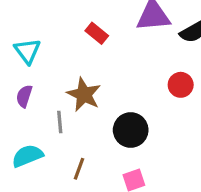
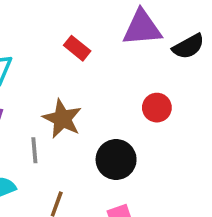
red circle: (181, 85) -> (157, 108), moved

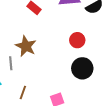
black circle: (116, 160) -> (82, 68), moved

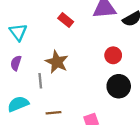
brown line: (23, 93) -> (54, 113), turned 64

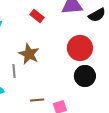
red circle: (113, 55) -> (80, 48), size x1.6
brown line: (54, 113) -> (37, 100), moved

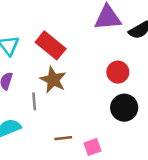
red rectangle: (37, 16) -> (51, 45), moved, size x1.6
red circle: (80, 48) -> (118, 72), size x0.7

